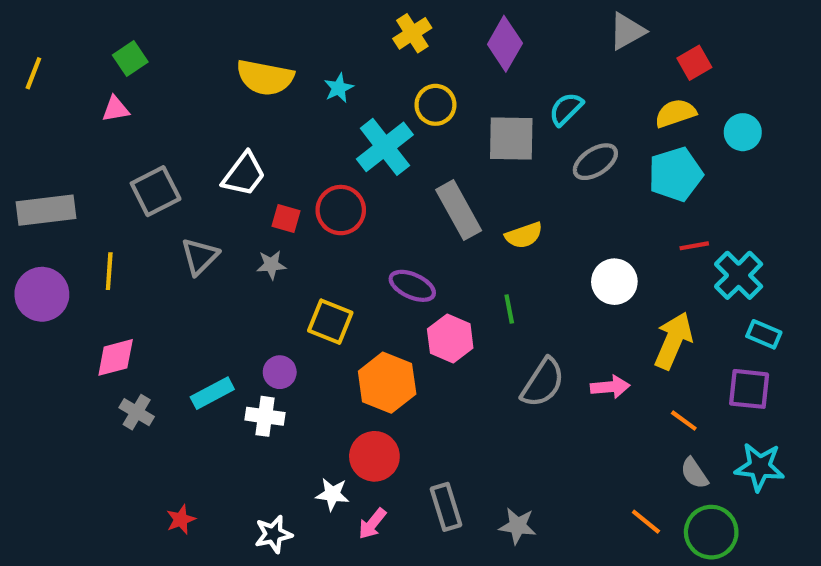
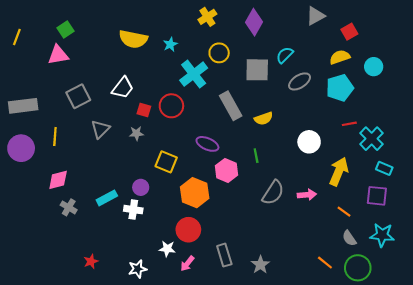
pink triangle: (116, 109) -> (58, 55), size x1.5
gray star: (518, 526) -> (260, 265), turned 30

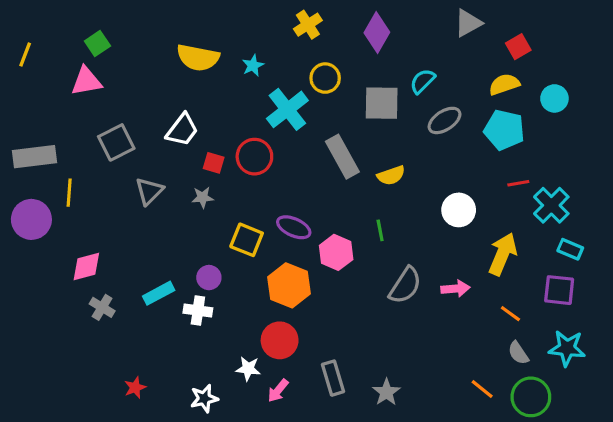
cyan pentagon: (340, 88) -> (504, 130), turned 30
yellow line: (55, 137) -> (69, 193), moved
purple ellipse: (207, 144) -> (294, 227), moved

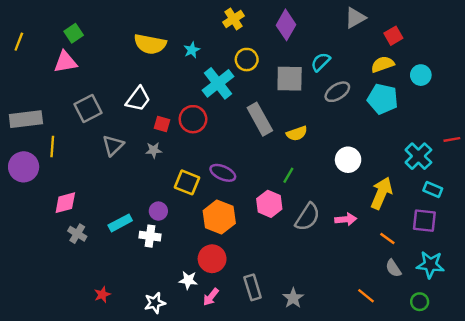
red line: (518, 183) -> (452, 139), moved
green line: (380, 230) -> (288, 175), turned 42
pink hexagon: (336, 252) -> (269, 204), moved
green circle: (531, 397) -> (420, 302), moved, size x0.6

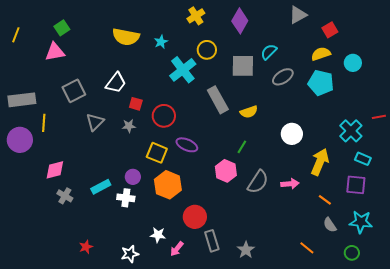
red circle: (193, 119) -> (164, 116), moved
orange hexagon: (219, 217) -> (168, 185), moved
red circle: (212, 259) -> (195, 217), moved

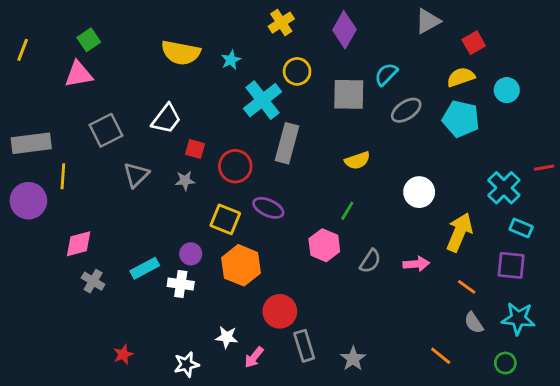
gray rectangle: (218, 100) -> (287, 143), moved, turned 44
gray semicircle: (258, 182) -> (370, 261), size x0.7

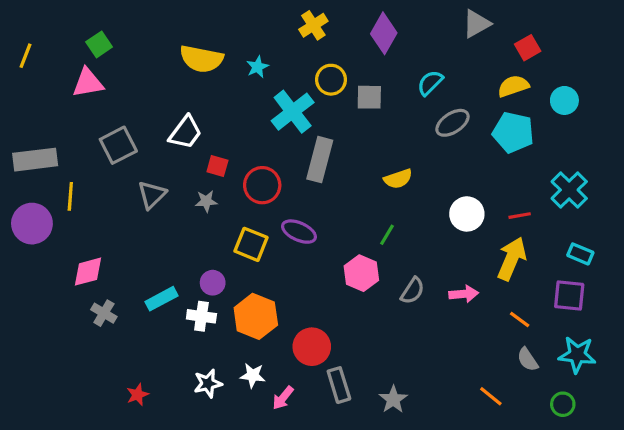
gray square: (349, 94) -> (369, 97), moved, size x0.7
red line: (544, 168) -> (520, 216), moved
cyan cross: (504, 188) -> (569, 190), moved
orange hexagon: (241, 265) -> (256, 316), moved
white star: (186, 364) -> (208, 383), moved

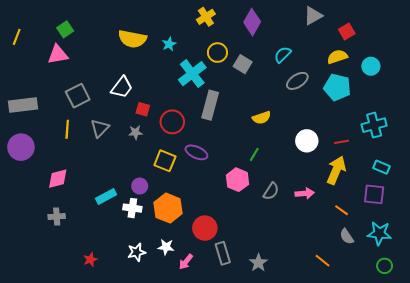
gray square: (369, 97) -> (243, 64), turned 30
cyan cross: (569, 190) -> (374, 125), turned 30
yellow line: (70, 196) -> (67, 129), moved
gray cross: (104, 313) -> (57, 216), moved, turned -35
green circle: (563, 404) -> (385, 266), moved

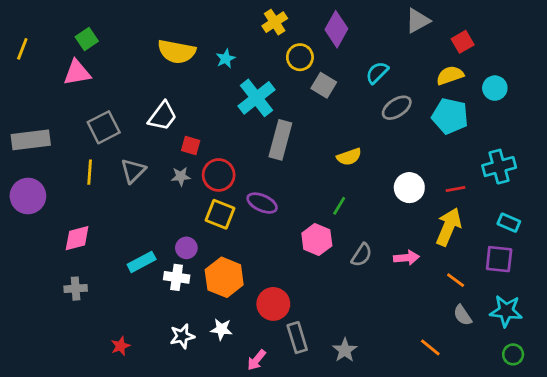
yellow circle: (217, 53) -> (300, 57), moved
red circle: (172, 122) -> (219, 175), moved
pink arrow: (186, 262) -> (256, 360), moved

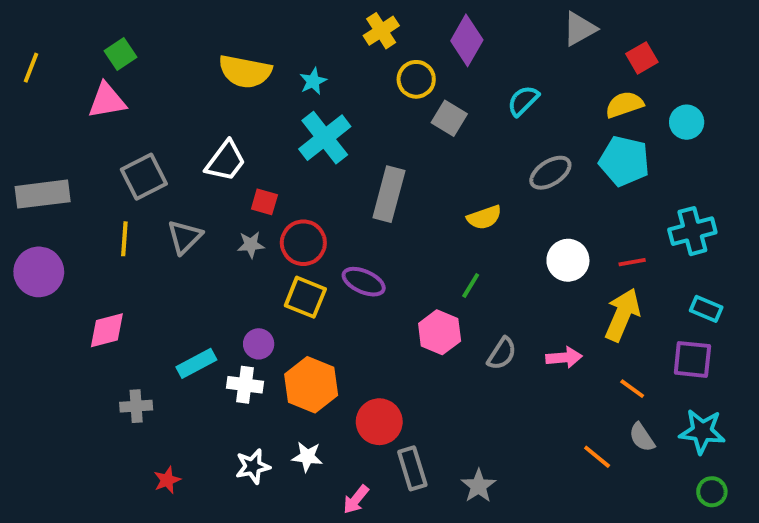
cyan cross: (256, 98) -> (325, 138), moved
gray ellipse: (397, 108) -> (550, 173), moved
gray cross: (76, 289) -> (136, 406), moved
orange line: (430, 347) -> (597, 457), moved

